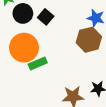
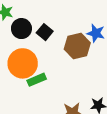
brown hexagon: (89, 40) -> (77, 46), moved

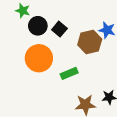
green rectangle: (37, 80) -> (69, 73), moved

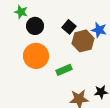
black square: (59, 29) -> (69, 27), moved

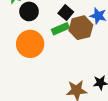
green rectangle: (64, 70) -> (60, 29), moved

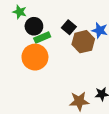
green rectangle: (60, 29) -> (42, 38), moved

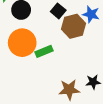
green rectangle: (42, 38) -> (44, 51), moved

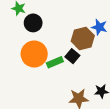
black square: (58, 11) -> (72, 56), moved

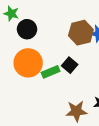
brown hexagon: (83, 38) -> (81, 33), moved

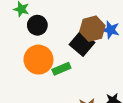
black square: (70, 65) -> (82, 44), moved, size x1.5

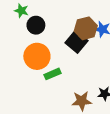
green rectangle: (61, 69) -> (53, 74), moved

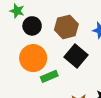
brown hexagon: (86, 28) -> (66, 27), moved
black square: (76, 42) -> (76, 56), moved

